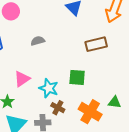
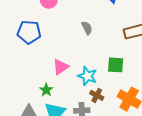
gray semicircle: (38, 41) -> (87, 28), moved, turned 80

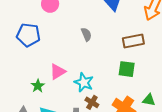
green square: (116, 65) -> (127, 69), moved
green star: (46, 90) -> (38, 86), moved

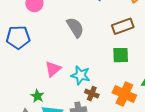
gray semicircle: (86, 34) -> (75, 27), size x1.5
green star: (38, 86) -> (37, 96), moved

